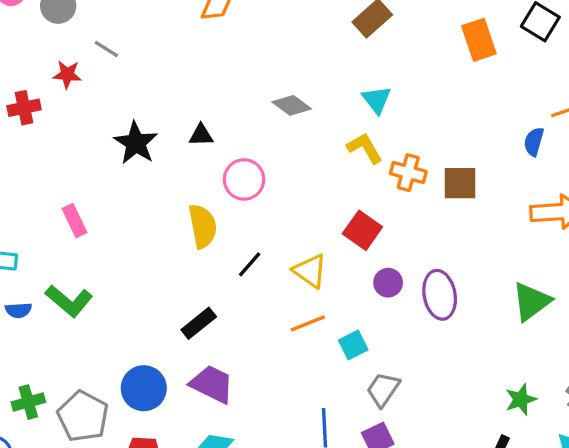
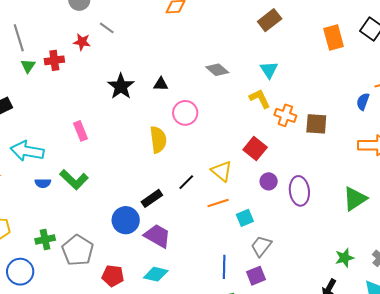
black line: (250, 264) -> (186, 182), moved
blue circle: (144, 388) -> (126, 220), moved

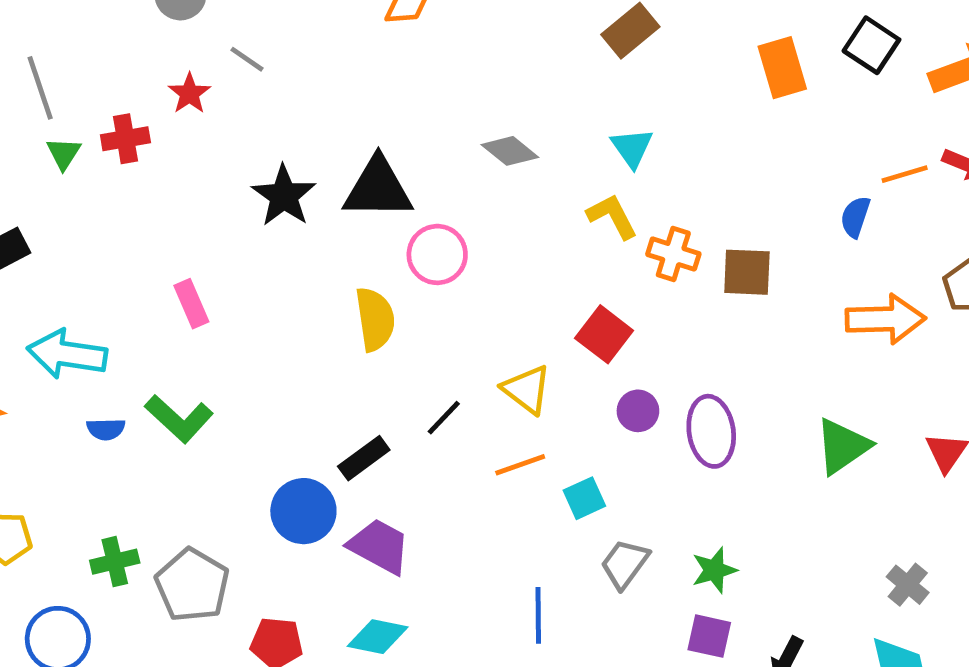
red star: (82, 42) -> (189, 93), turned 30
black triangle: (161, 84) -> (378, 188), size x2.0
green star: (344, 258) -> (714, 570), moved
purple square: (256, 276) -> (709, 636), moved, turned 36

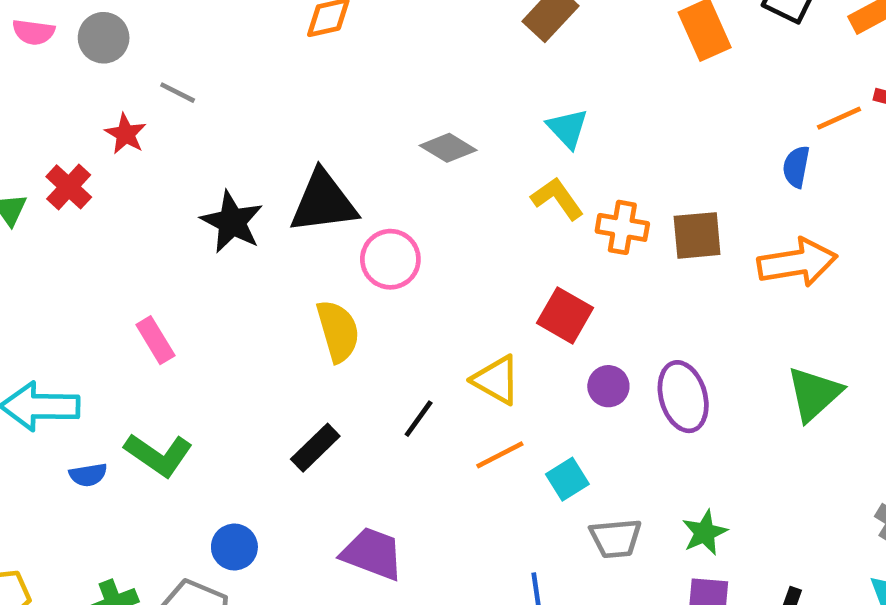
red cross: (125, 139) -> (69, 187), turned -30
orange arrow: (885, 319) -> (797, 263), moved
black rectangle: (364, 458) -> (315, 448), moved
blue circle: (303, 511) -> (234, 547), moved, size x0.7
gray trapezoid: (625, 564) -> (616, 538), turned -124

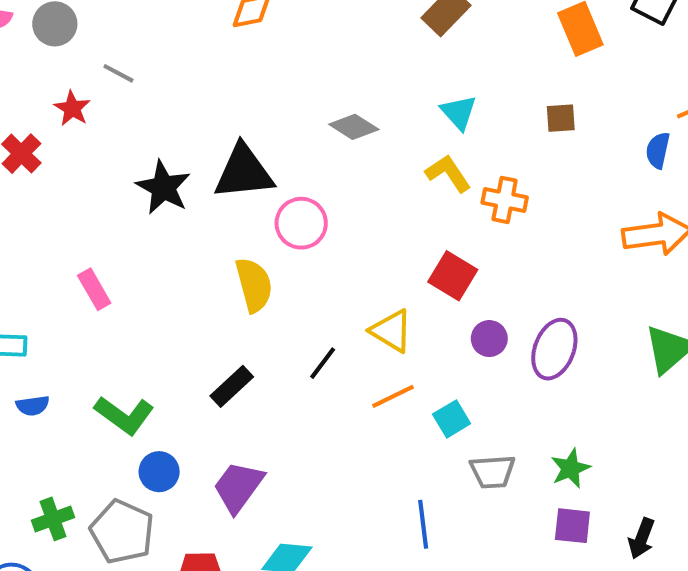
brown square: (697, 235) -> (561, 118), moved, size x0.7
purple ellipse: (683, 397) -> (554, 349), turned 36
green L-shape: (159, 455) -> (124, 415), moved
purple trapezoid: (372, 554) -> (238, 487), moved, turned -76

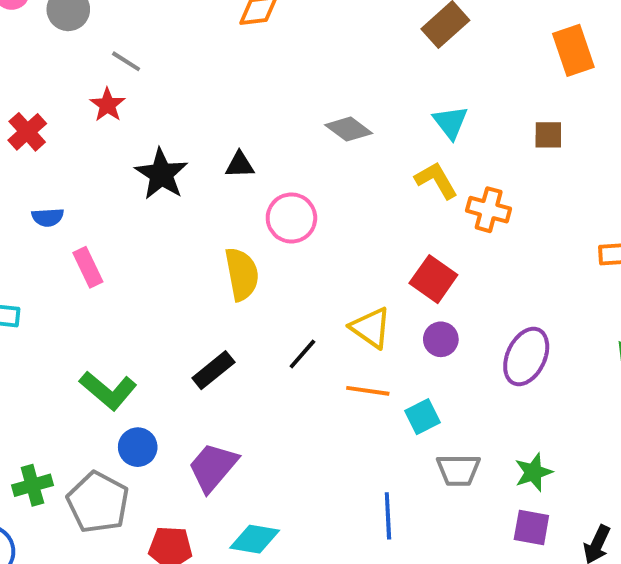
red star: (72, 108) -> (107, 105), moved
black triangle: (244, 172) -> (240, 165), size x0.5
purple circle: (489, 339) -> (441, 339), moved
orange line: (393, 396) -> (368, 391), turned 30
blue semicircle: (33, 406) -> (48, 217), moved

